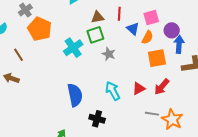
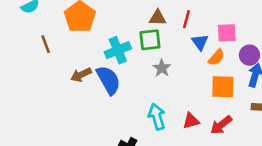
brown arrow: (11, 78) -> (81, 75), moved, turned -56
blue semicircle: (75, 95) -> (108, 80), moved, turned -30

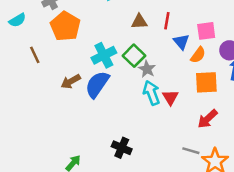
green square: (150, 40) -> (134, 56), moved, turned -35
blue semicircle: (108, 80) -> (97, 84), turned -112
cyan arrow: (157, 117) -> (151, 93), moved
red triangle: (191, 121) -> (170, 97), moved, turned -42

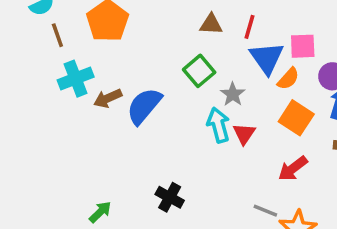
blue triangle: (181, 42) -> (267, 58), size x1.5
brown line: (35, 55) -> (57, 35), moved
cyan cross: (104, 55) -> (76, 79), moved
gray star: (147, 69) -> (233, 94), moved
orange square: (206, 82) -> (296, 118), turned 30

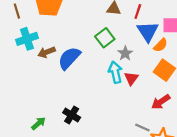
black cross: (170, 197) -> (72, 115), moved

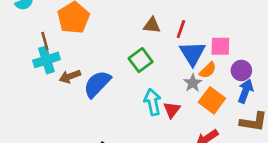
brown line: (17, 11) -> (45, 41), moved
gray star: (125, 53) -> (193, 83), moved

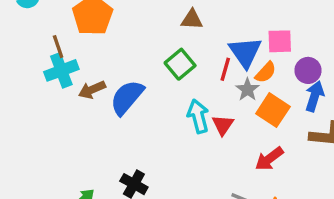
red line: (181, 29) -> (225, 69), moved

